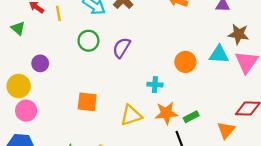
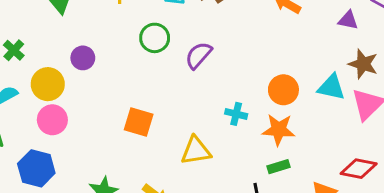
orange star: (166, 113) -> (279, 130), moved

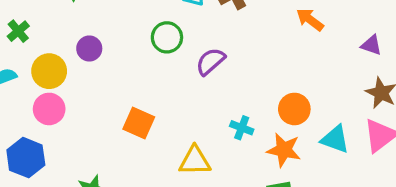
cyan triangle: (331, 87) -> (335, 139), moved

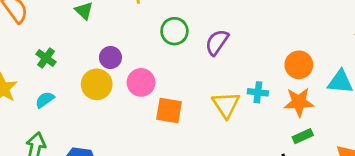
yellow circle: (49, 71) -> (97, 84), moved
pink circle: (49, 109) -> (141, 82), moved
yellow triangle: (195, 161) -> (226, 105), moved, turned -48

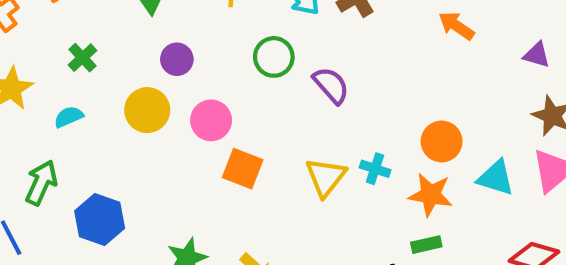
purple semicircle: (217, 42) -> (331, 85), turned 92
purple circle: (110, 57) -> (177, 59), moved

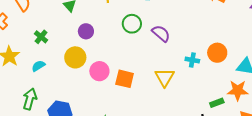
pink circle: (211, 120) -> (99, 71), moved
cyan cross: (375, 169) -> (192, 60), moved
orange star: (431, 195) -> (238, 90), moved

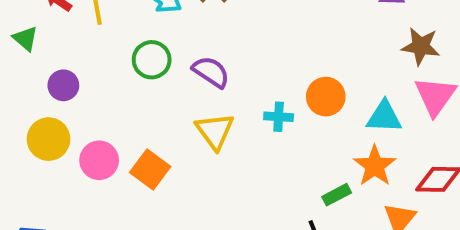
yellow triangle: (165, 77) -> (215, 131), moved
orange square: (125, 79) -> (150, 169), turned 30
orange star: (238, 90) -> (375, 166), turned -30

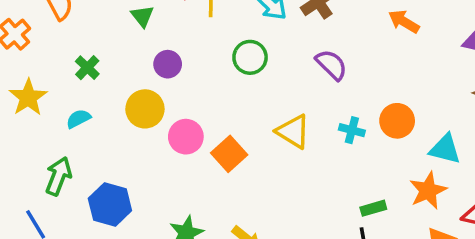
purple semicircle: (211, 72) -> (331, 65), moved
yellow triangle: (215, 131) -> (293, 131), turned -33
green rectangle: (337, 195) -> (373, 208), moved

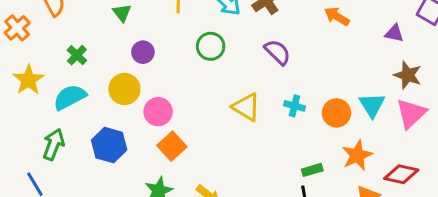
cyan semicircle: (78, 119) -> (70, 97), size x1.6
orange circle: (397, 121) -> (336, 113), moved
cyan triangle: (445, 149) -> (372, 105), moved, turned 44
orange square: (229, 154) -> (172, 146), moved
blue hexagon: (110, 205) -> (109, 145), moved

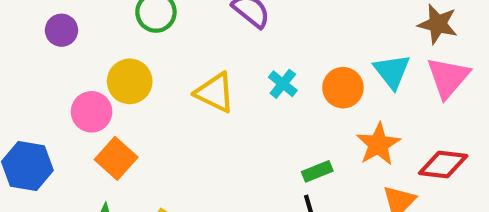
yellow circle: (124, 89) -> (130, 81), moved
cyan cross: (295, 106) -> (283, 84), turned 30

